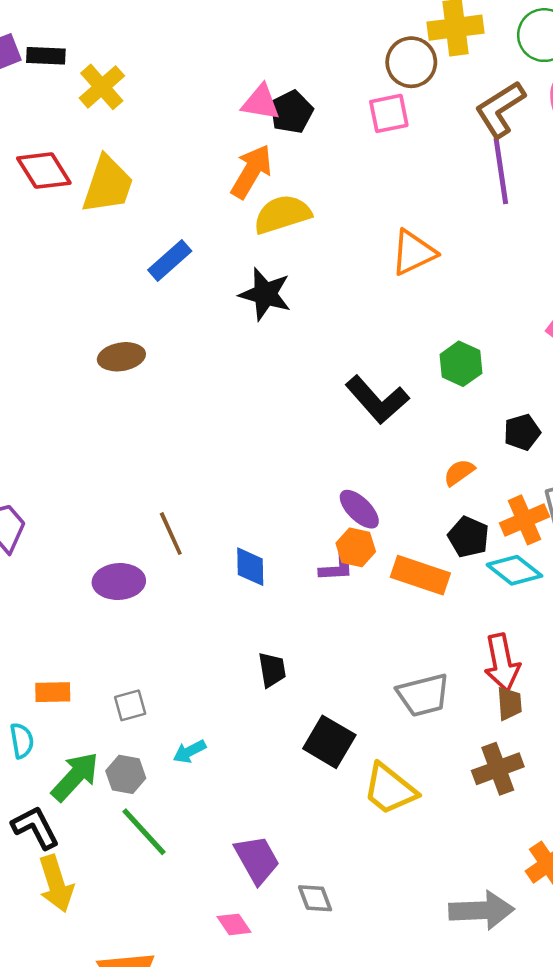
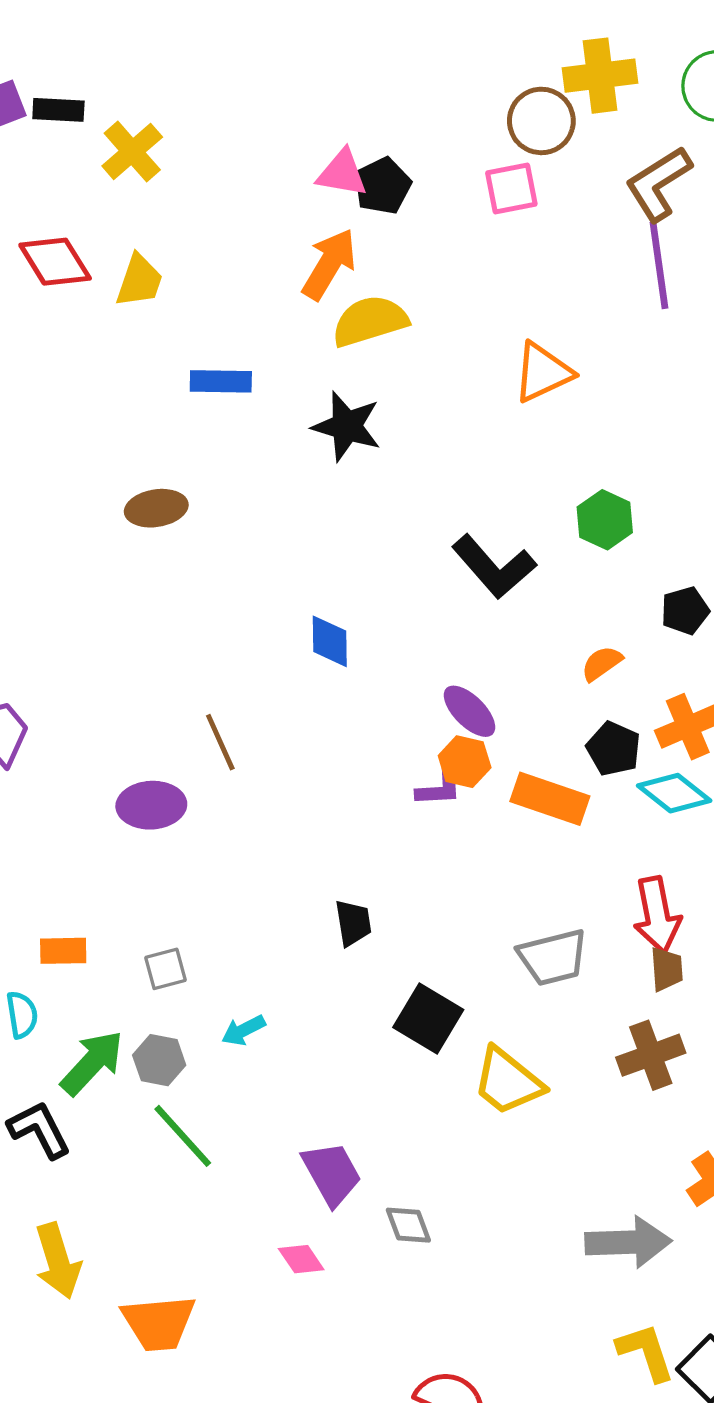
yellow trapezoid: (108, 185) -> (139, 281), size x0.7
blue rectangle: (170, 261) -> (221, 381), turned 42
blue diamond: (250, 567) -> (330, 641), moved
yellow arrow: (56, 884) -> (58, 1261), moved

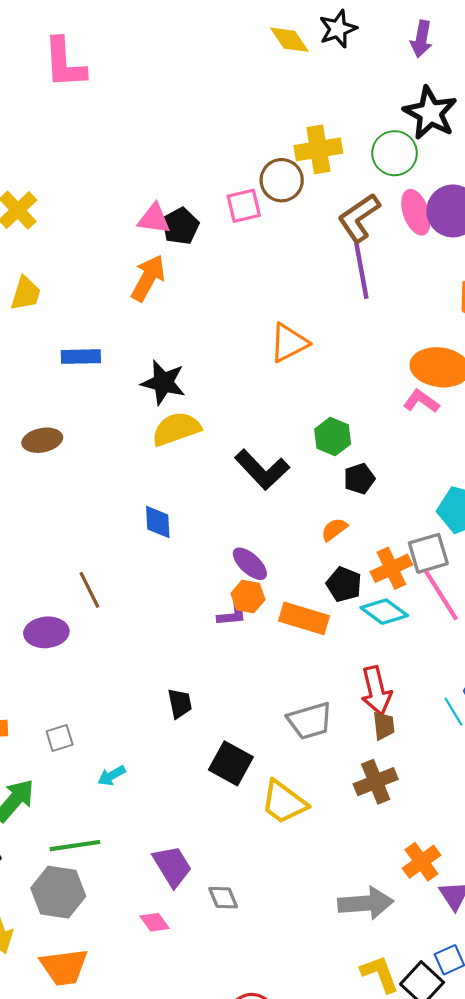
pink square: (511, 189) -> (244, 206), moved
yellow semicircle: (370, 321) -> (176, 429), moved
black pentagon: (685, 611) -> (359, 479), moved
gray hexagon: (159, 1060) -> (58, 892), moved, size x1.6
green line: (183, 1136) -> (75, 846), turned -54

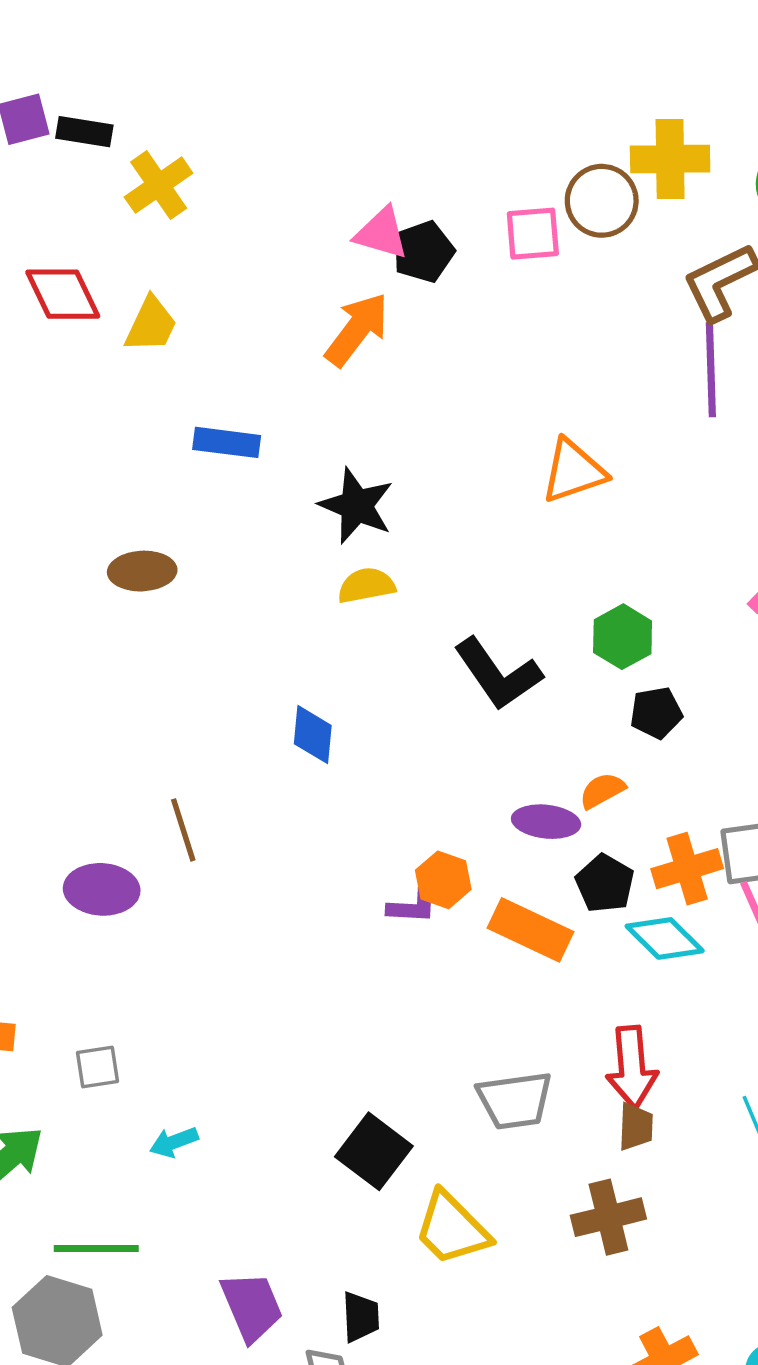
yellow semicircle: (176, 429) -> (366, 586), size x0.7
purple ellipse: (250, 564) -> (546, 822), moved, turned -45
black trapezoid: (180, 703) -> (361, 1317), moved

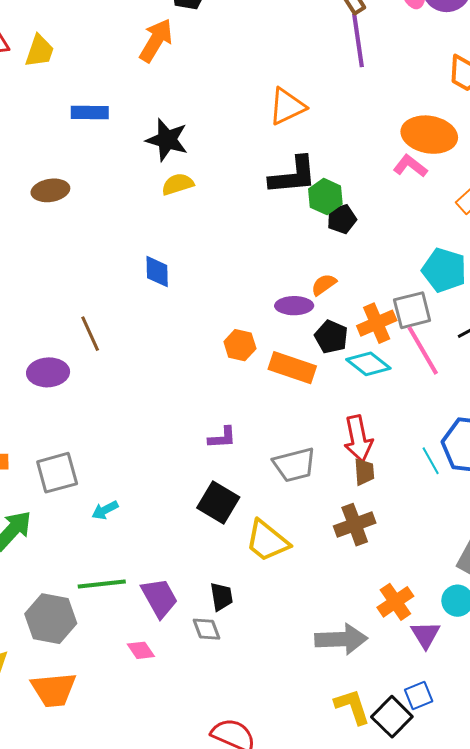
black L-shape: (498, 674) -> (293, 176), moved, turned -54
black pentagon: (656, 713) -> (342, 219), moved
purple L-shape: (413, 906) -> (222, 438), moved
gray square: (97, 1067) -> (57, 473), size x1.6
green line: (96, 1248) -> (102, 584), moved

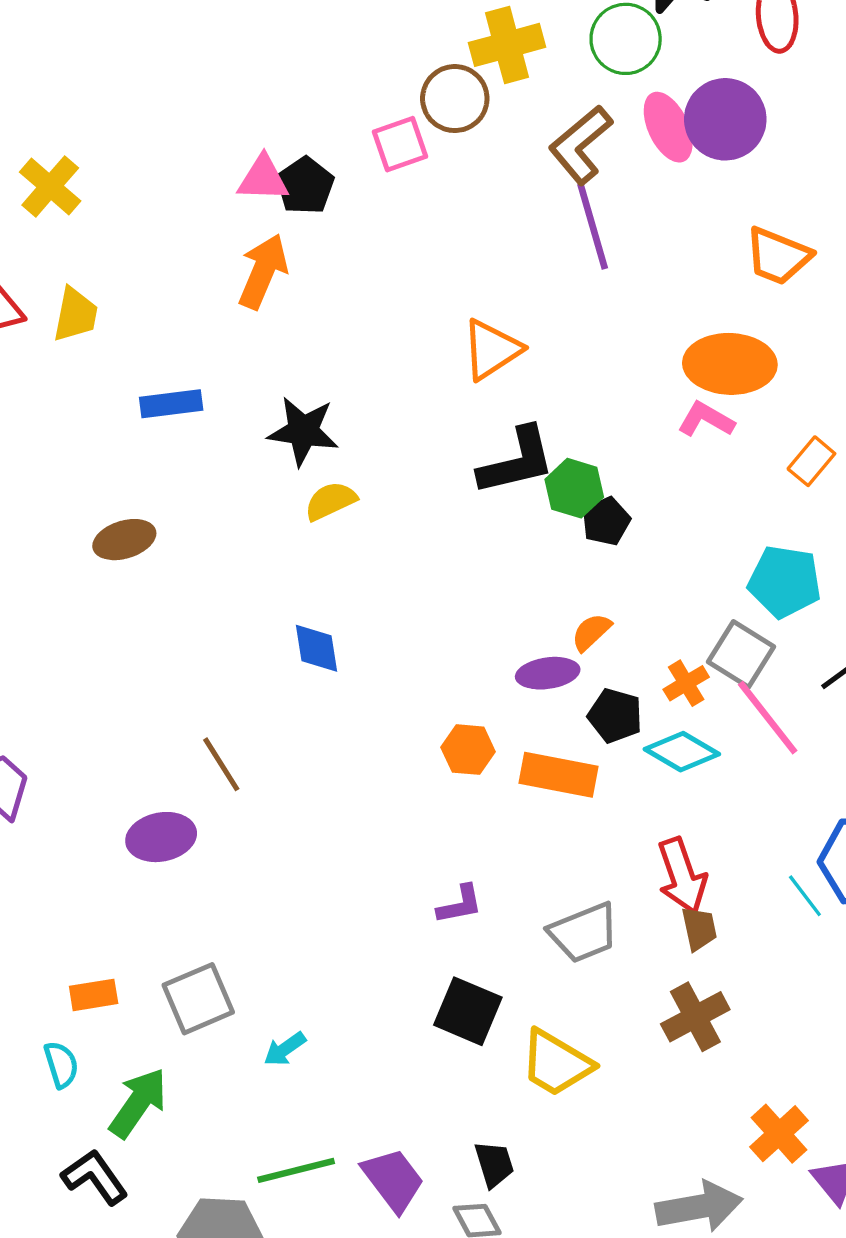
gray square: (412, 310) -> (741, 654), turned -36
orange cross: (377, 323) -> (686, 683), size x0.7

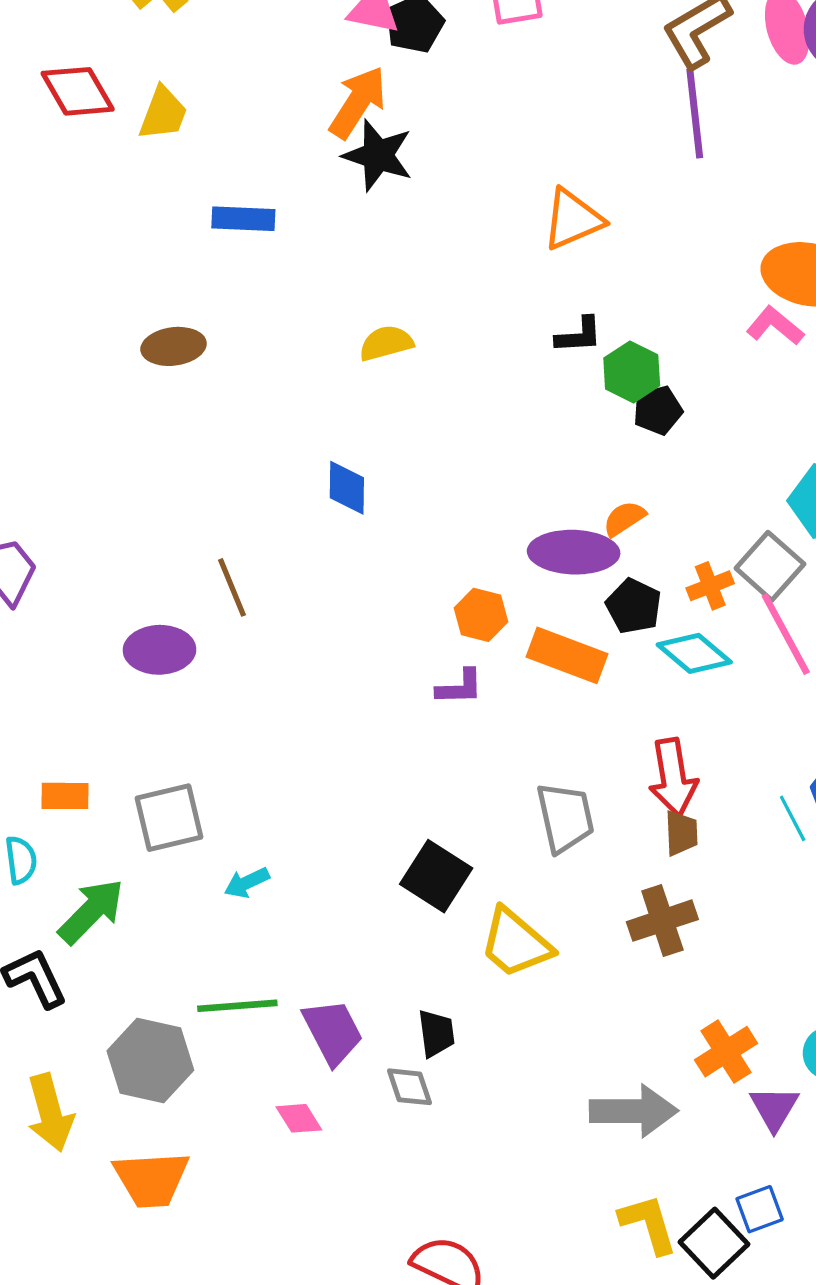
black star: (303, 431) -> (378, 155), moved
black L-shape: (517, 461) -> (579, 335), size x0.6
purple ellipse: (548, 673) -> (574, 552), size x1.4
purple L-shape: (460, 904) -> (460, 687), moved
gray trapezoid: (584, 933) -> (565, 817), turned -90

